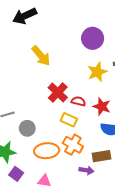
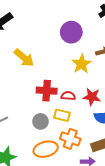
red cross: (58, 92) -> (47, 91), turned -30
gray circle: (27, 128) -> (40, 121), moved

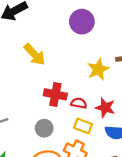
purple circle: (71, 32) -> (82, 22), moved
yellow rectangle: (62, 115) -> (83, 126), moved

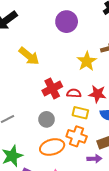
red cross: (55, 94) -> (52, 89), turned -30

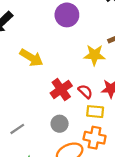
yellow star: (87, 61) -> (94, 55), turned -30
red semicircle: (74, 93) -> (85, 91), turned 48

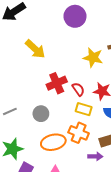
gray circle: (60, 124) -> (41, 114), moved

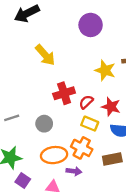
red semicircle: (78, 89) -> (86, 102), turned -104
purple arrow: (95, 156) -> (74, 171), moved

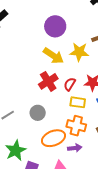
purple circle: (91, 25) -> (55, 26), moved
yellow arrow: (45, 55) -> (53, 56), moved

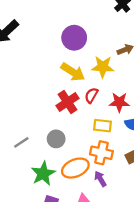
red semicircle: (70, 84) -> (91, 95), moved
purple arrow: (75, 148) -> (100, 179), turned -112
green star: (16, 150) -> (43, 174), moved

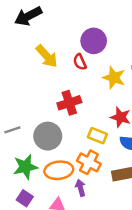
yellow arrow: (73, 72) -> (47, 56), moved
red semicircle: (91, 95) -> (80, 62), moved, turned -70
gray circle: (56, 139) -> (48, 136), size x1.5

